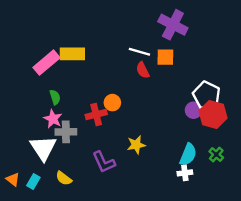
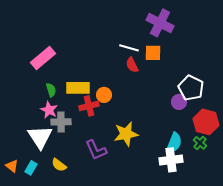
yellow rectangle: (72, 54) -> (78, 88), moved
red hexagon: (213, 114) -> (206, 122), moved
yellow star: (136, 145) -> (126, 134), size x1.4
white cross: (185, 173) -> (171, 160), size x1.6

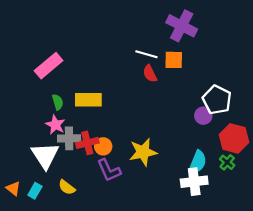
orange circle: (104, 95) -> (103, 146), moved
red cross: (89, 106) -> (87, 143), moved

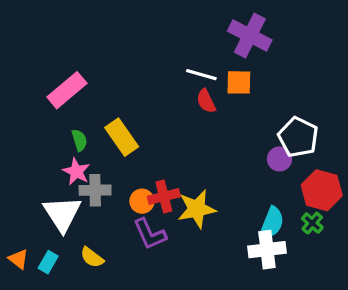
yellow rectangle: (88, 100) -> (122, 137), turned 55
red cross: (87, 143) -> (164, 196), moved

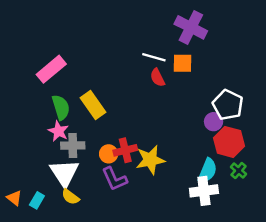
green semicircle: (79, 140) -> (61, 107), size x1.5
red hexagon: (322, 190) -> (229, 142), moved
white triangle: (62, 214) -> (64, 173), moved

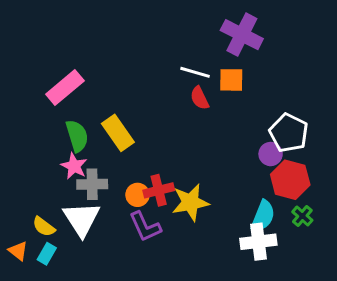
yellow semicircle: (70, 197) -> (44, 227), moved

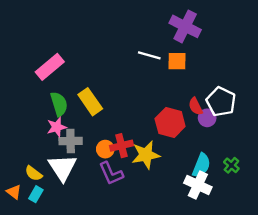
red semicircle: (199, 98) -> (196, 106), moved
pink star: (74, 166) -> (57, 127), turned 30
red hexagon: (290, 180) -> (170, 122), moved
white cross: (258, 242) -> (198, 185), turned 32

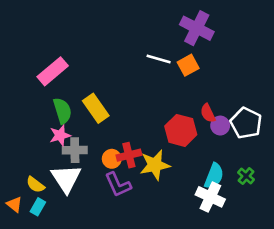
orange square: (177, 61) -> (188, 65), turned -30
white pentagon: (221, 102) -> (246, 123), moved

